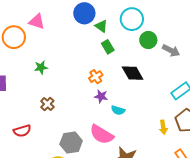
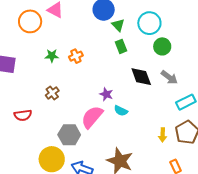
gray arrow: (171, 50) -> (169, 77), moved
orange cross: (96, 77) -> (76, 56), moved
pink semicircle: (102, 134) -> (92, 117), moved, turned 90

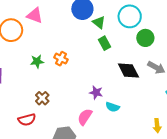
orange cross: (76, 56) -> (61, 59), turned -32
red semicircle: (23, 115) -> (27, 120), moved
pink semicircle: (92, 117) -> (85, 117), size x0.7

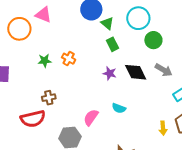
purple star: (96, 93) -> (110, 73), moved
brown cross: (42, 98) -> (49, 98), turned 32
red semicircle: (27, 120) -> (33, 119), size x1.4

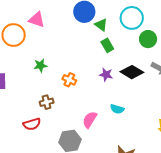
orange cross: (69, 59) -> (69, 80), moved
black diamond: (136, 72) -> (132, 72), turned -30
red semicircle: (33, 119) -> (32, 124), size x0.7

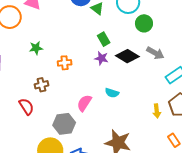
green rectangle: (107, 45) -> (104, 39), moved
orange cross: (69, 80) -> (65, 63), turned -32
red semicircle: (32, 124) -> (26, 106), turned -108

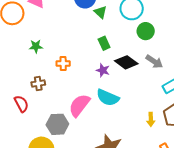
purple star: (101, 58) -> (103, 70), moved
cyan semicircle: (112, 93) -> (108, 98), size x1.6
pink semicircle: (84, 103) -> (79, 105), size x1.4

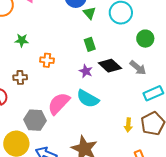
green circle: (146, 31) -> (145, 39), moved

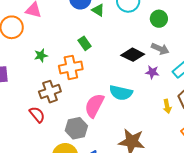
green rectangle: (90, 44) -> (85, 43), moved
orange cross: (47, 60) -> (71, 67), size x1.6
purple star: (86, 71) -> (152, 72), moved
brown cross: (20, 77) -> (50, 92), size x1.5

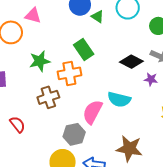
green rectangle: (85, 43) -> (84, 50), size x1.5
green star: (41, 55) -> (40, 61), size x1.5
red semicircle: (37, 115) -> (17, 124), moved

